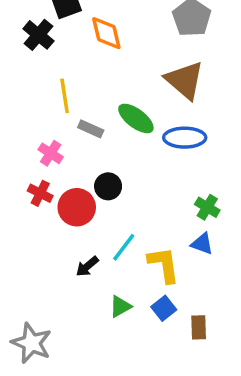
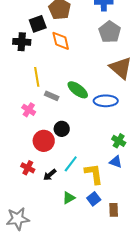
black cross: (38, 35) -> (22, 42), turned -36
brown triangle: (185, 80) -> (121, 68), moved
red cross: (40, 193) -> (28, 168), moved
gray star: (31, 343) -> (18, 219), turned -30

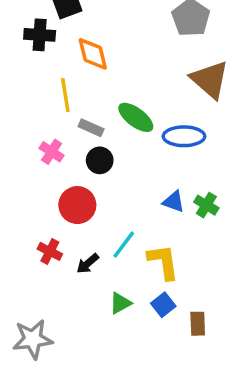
orange diamond: (61, 41) -> (93, 54), moved
black circle: (62, 129) -> (100, 160), moved
blue triangle: (116, 162) -> (174, 202), moved

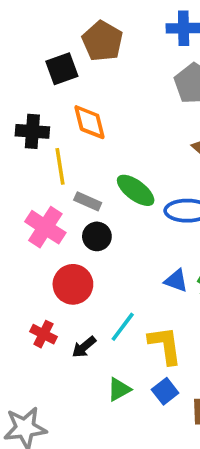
black cross: (40, 35) -> (32, 131), moved
pink cross: (52, 152) -> (45, 227), size x1.5

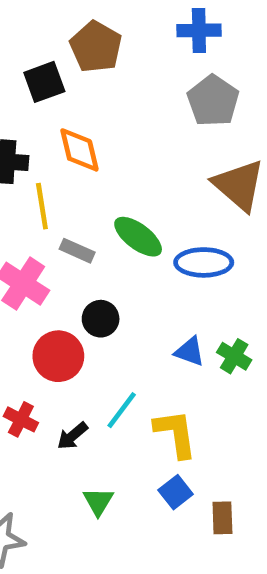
black circle: (97, 236) -> (101, 319), moved
green triangle: (119, 389) -> (98, 501), moved, turned -30

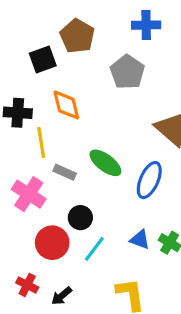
gray pentagon: (213, 101) -> (127, 72), moved
blue ellipse: (204, 262) -> (149, 180), turned -66
cyan line: (122, 410) -> (94, 249), moved

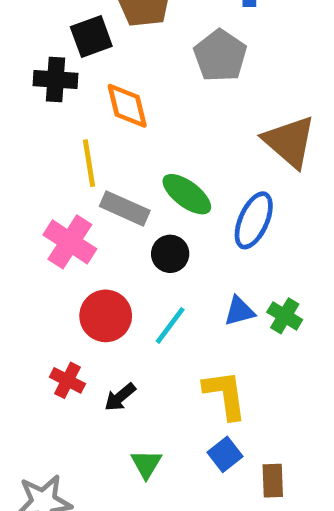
black cross: (18, 113) -> (56, 80), moved
gray rectangle: (65, 172) -> (125, 208), size x1.4
black circle: (80, 218) -> (170, 254), moved
blue triangle: (140, 240) -> (239, 311), turned -35

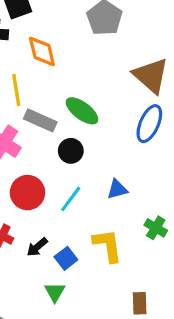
blue ellipse: (254, 220) -> (149, 124), moved
green cross: (285, 316) -> (156, 228), moved
blue square: (225, 454) -> (66, 258), moved

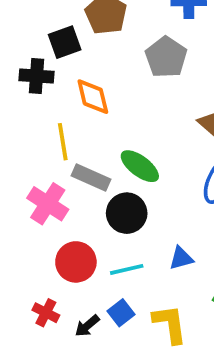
black circle: (71, 151) -> (127, 213), size x1.4
cyan line: (71, 199) -> (127, 269), turned 40
blue square: (66, 258) -> (121, 313), moved

